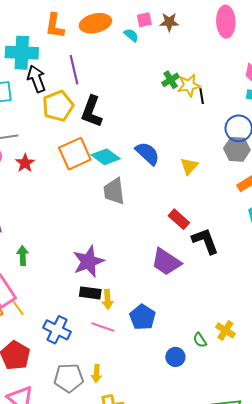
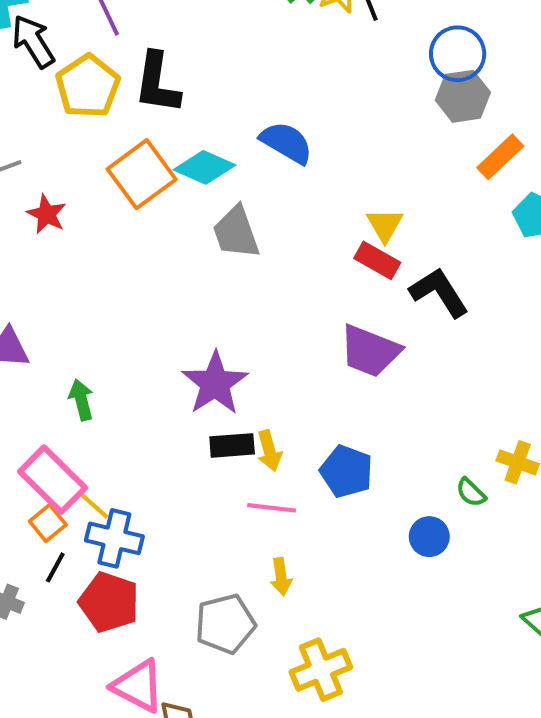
yellow triangle: (189, 166) -> (385, 225), moved
blue cross: (57, 330) -> (114, 538), moved
yellow arrow: (97, 374) -> (281, 577), moved

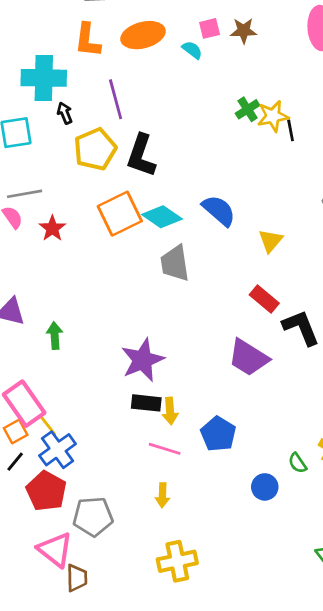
black arrow: (33, 41) -> (65, 113), size x0.6
yellow triangle: (385, 225) -> (271, 241), moved
green arrow: (81, 400) -> (55, 336), moved
blue cross: (114, 538) -> (58, 450), turned 30
gray pentagon: (225, 624) -> (93, 517), moved

